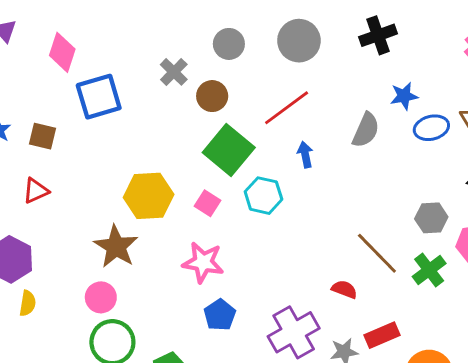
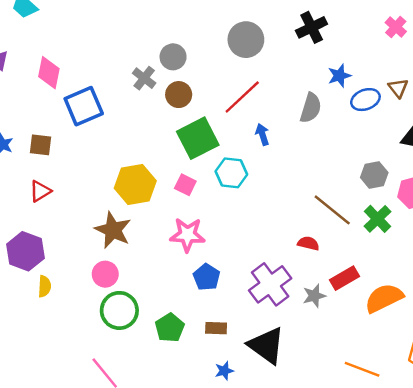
gray circle: (229, 44) -> (173, 57), moved
green square: (229, 150) -> (198, 138), turned 30

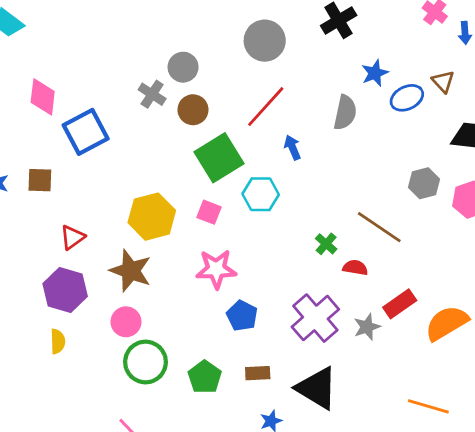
red triangle: (40, 191) -> (72, 237), moved
green cross: (377, 219) -> (326, 244), moved, size x0.7
purple hexagon: (25, 251) -> (65, 290), moved

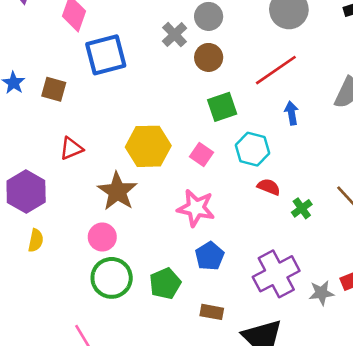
green square: (219, 158) -> (222, 107), size x0.7
red semicircle: (355, 268) -> (269, 187), moved
purple hexagon: (65, 290) -> (26, 192), moved
green pentagon: (205, 377) -> (165, 283), moved

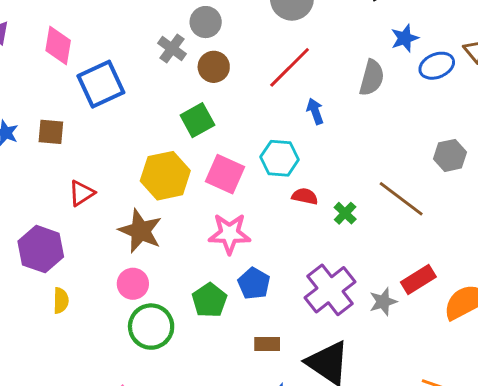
green square: (222, 107) -> (197, 120), moved
pink square: (202, 154) -> (225, 174), size x1.5
green pentagon: (165, 283) -> (210, 300), moved

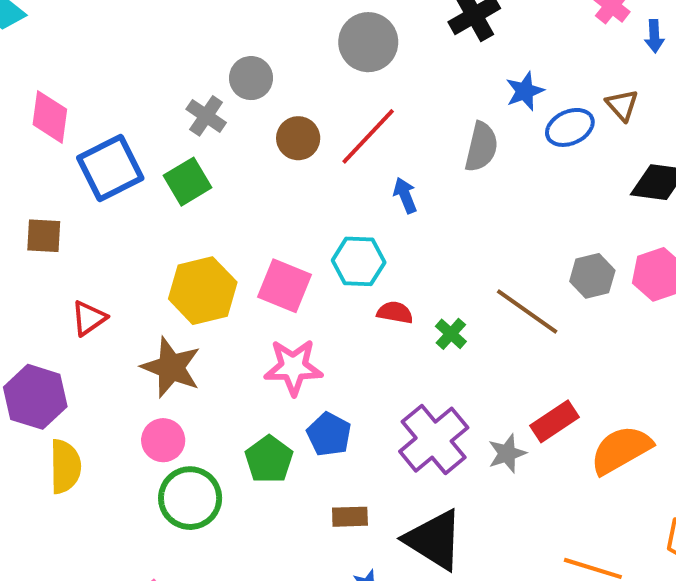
brown circle: (214, 67) -> (298, 138), moved
green square: (197, 120) -> (188, 182), moved
gray hexagon: (450, 155) -> (592, 276), moved
yellow semicircle: (61, 301) -> (65, 466), size x1.5

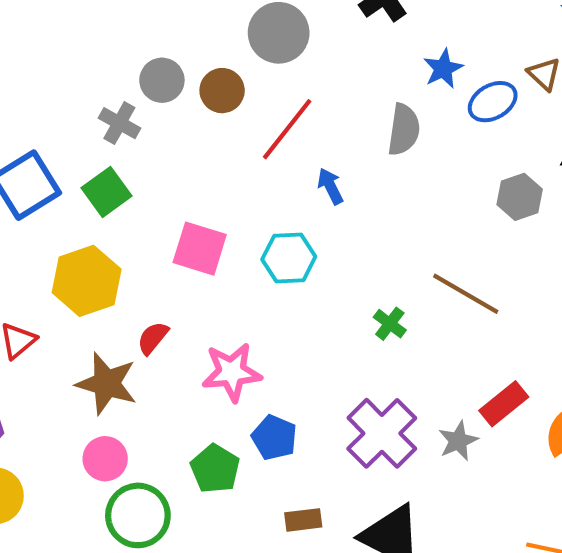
brown circle: (298, 138) -> (222, 91), moved
gray hexagon: (592, 276) -> (520, 197), moved
pink square: (284, 286) -> (200, 249), moved
yellow hexagon: (203, 291) -> (87, 281), moved
red semicircle: (395, 312) -> (153, 338), moved, turned -56

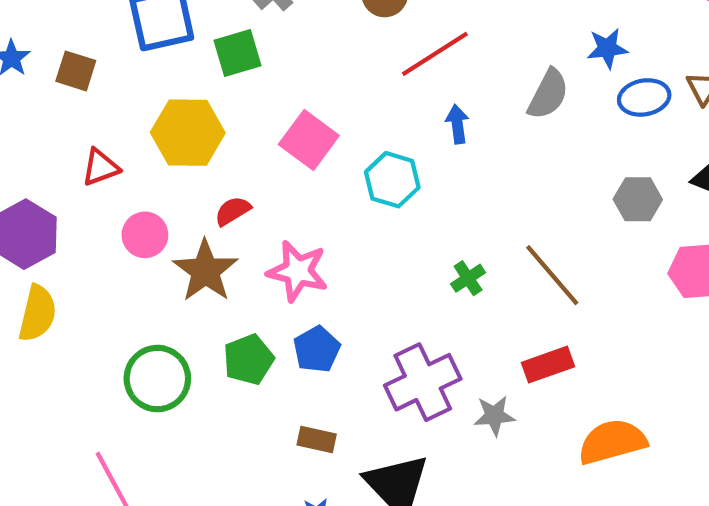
brown star: (107, 384) -> (205, 271), moved
red rectangle: (504, 404) -> (548, 365), moved
pink circle: (105, 459) -> (145, 235), moved

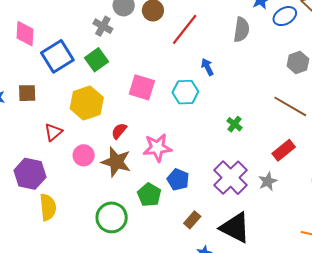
blue arrow: (457, 124) -> (207, 67), moved
brown line: (552, 275) -> (290, 106), moved
brown rectangle: (317, 439) -> (192, 220), turned -42

